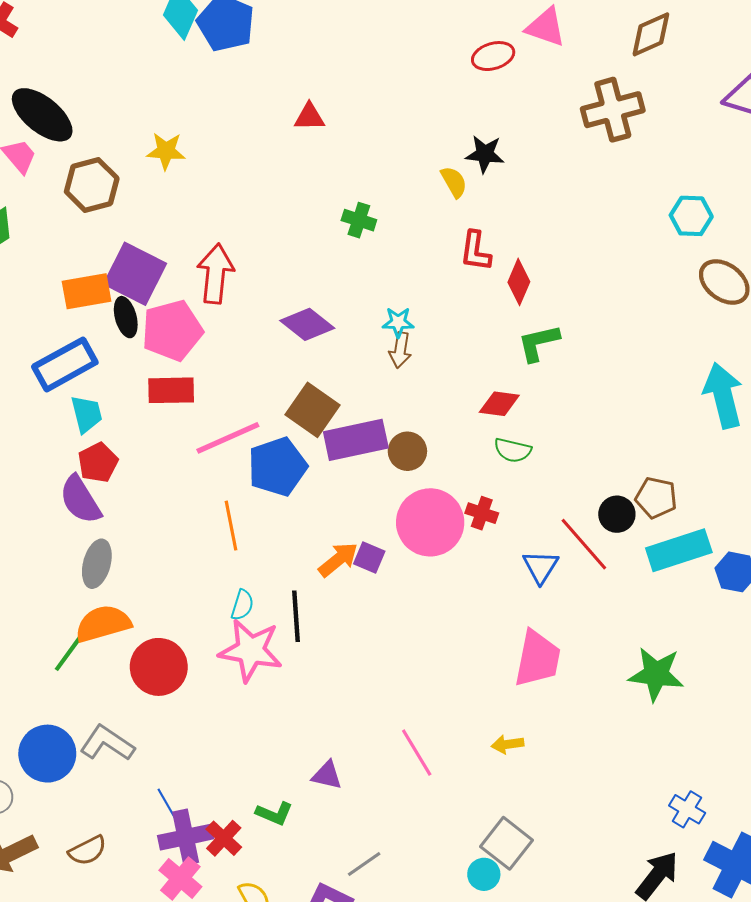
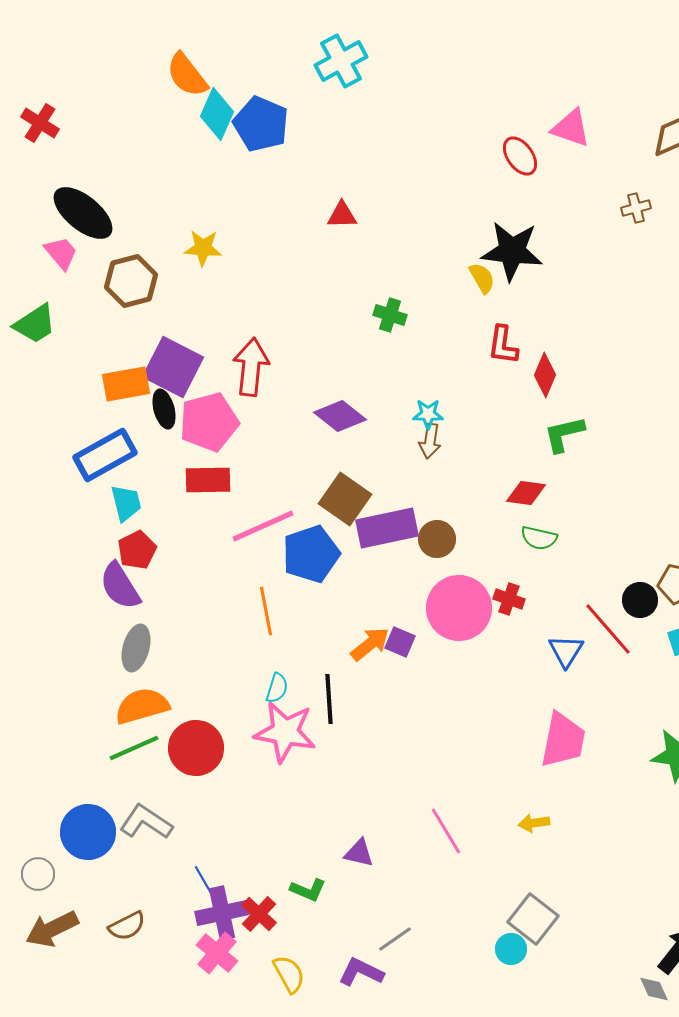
red ellipse: (493, 56) -> (520, 156), turned 72
brown cross: (613, 110) -> (636, 208), size x0.5
black star: (485, 154) -> (512, 251), size x1.6
green line: (72, 648) -> (134, 748), moved, turned 30

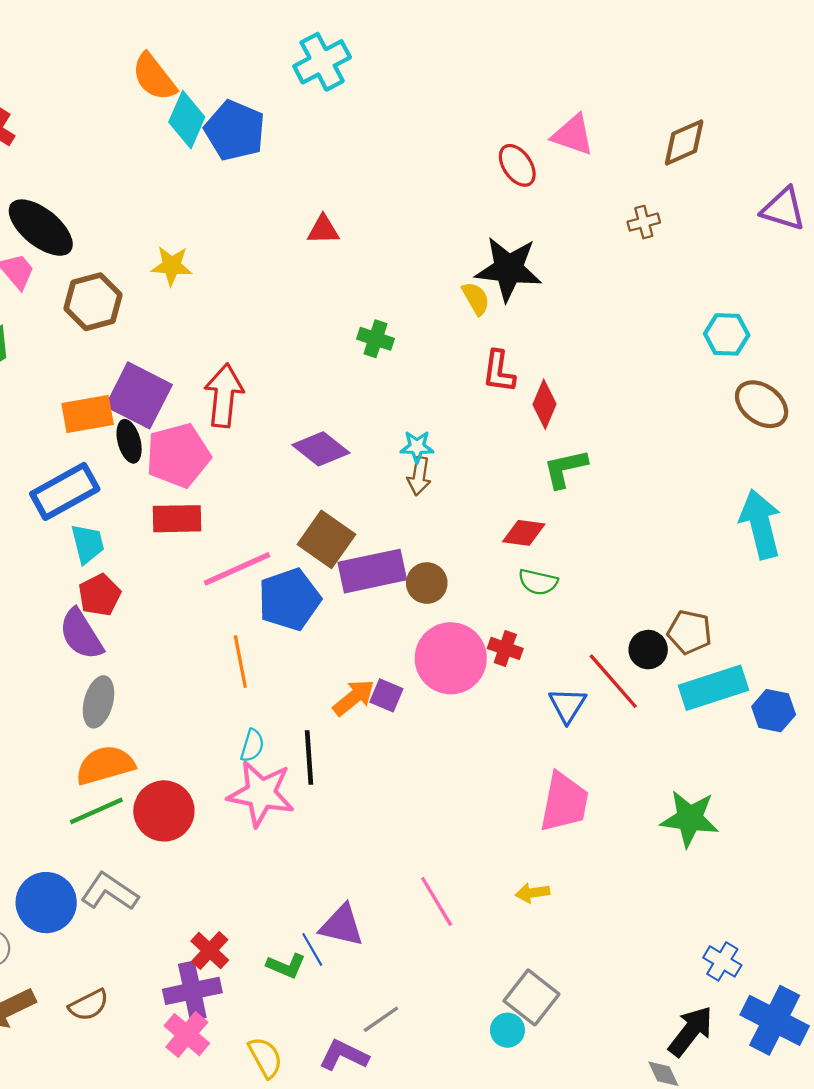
purple triangle: (359, 853) -> (342, 925), size x1.4
blue line: (204, 881) -> (312, 949), moved
red cross: (259, 914) -> (210, 951), moved

